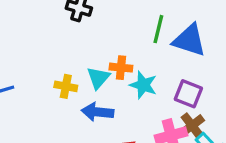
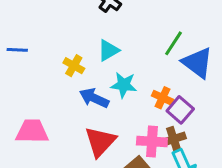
orange cross: (121, 68) -> (163, 98), moved
cyan triangle: (98, 78) -> (108, 50), moved
cyan star: (143, 85) -> (124, 85), moved, turned -30

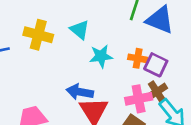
cyan triangle: (108, 50) -> (80, 30), turned -35
yellow cross: (74, 66) -> (38, 35), moved, size x1.5
blue arrow: (94, 98) -> (80, 92), moved

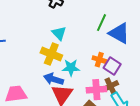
yellow cross: (38, 35) -> (51, 54), moved
cyan star: (101, 56) -> (71, 68), moved

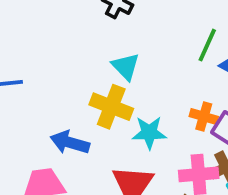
blue arrow: (54, 79) -> (70, 142), moved

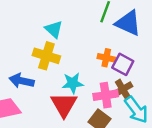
cyan star: (149, 133) -> (73, 83), moved

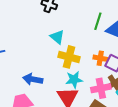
yellow cross: (46, 56) -> (69, 57), moved

